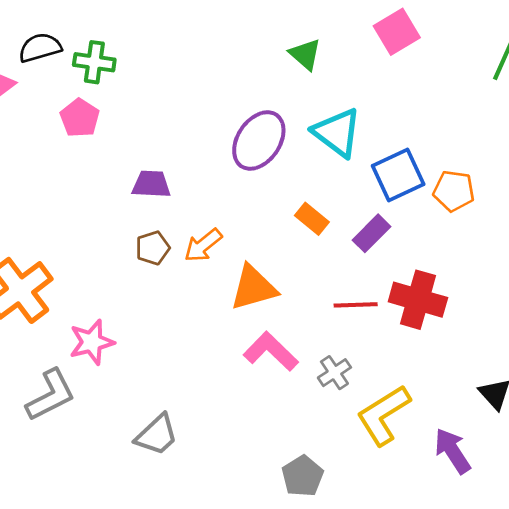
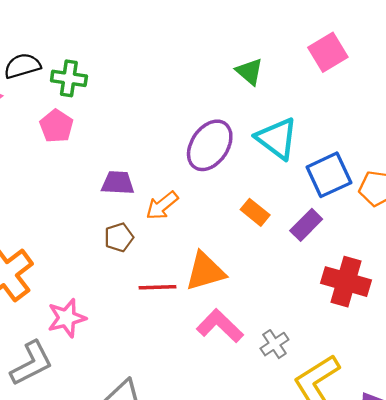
orange arrow: (203, 245) -> (162, 206), moved
red line: (356, 305) -> (157, 287), moved

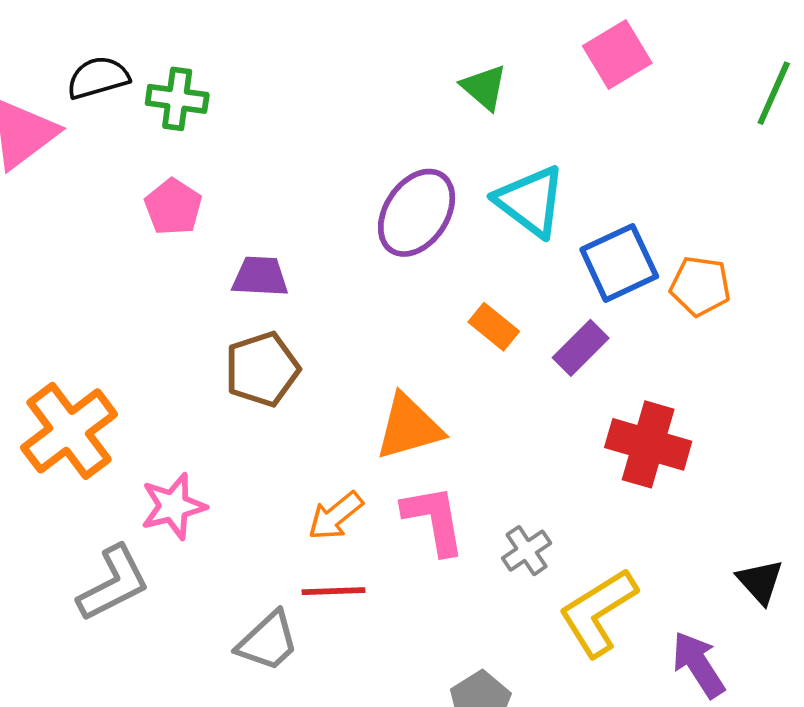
pink pentagon: (56, 126) -> (173, 207), moved
orange arrow: (162, 206) -> (335, 516), moved
brown pentagon: (119, 237) -> (262, 369), size x1.5
red line: (157, 287) -> (334, 591), moved
pink L-shape: (220, 326) -> (434, 520), turned 36

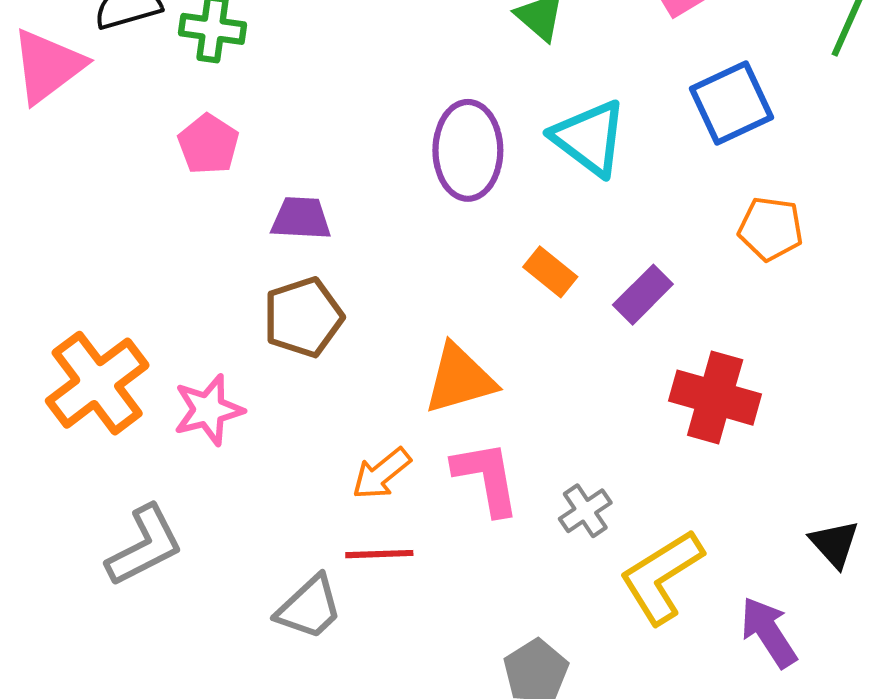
purple ellipse: (417, 213) -> (468, 150), turned -34
blue square: (619, 263) -> (732, 103), moved
pink star: (173, 506) -> (208, 410), moved

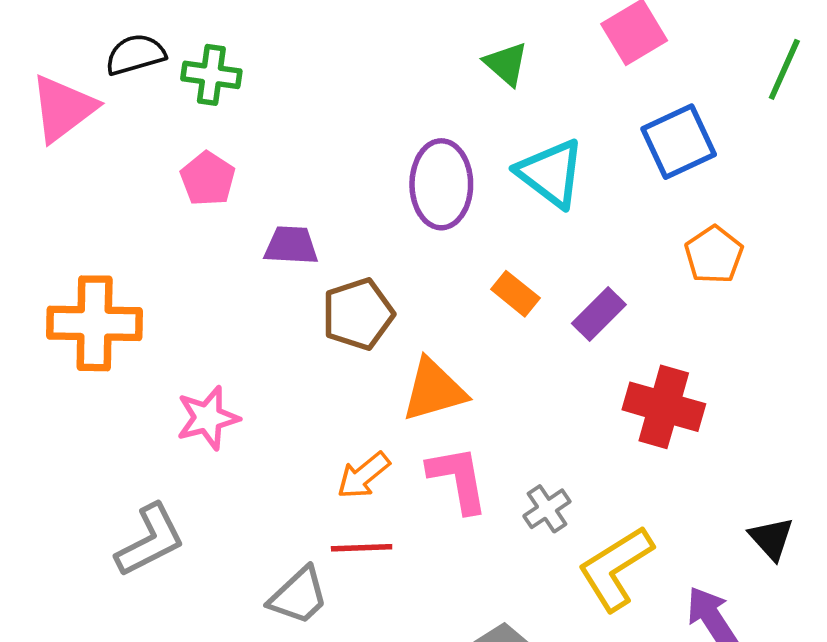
orange pentagon: (771, 229) -> (714, 255), turned 30
brown pentagon: (303, 317) -> (358, 314), moved
orange cross: (97, 383) -> (95, 323), moved, turned 38

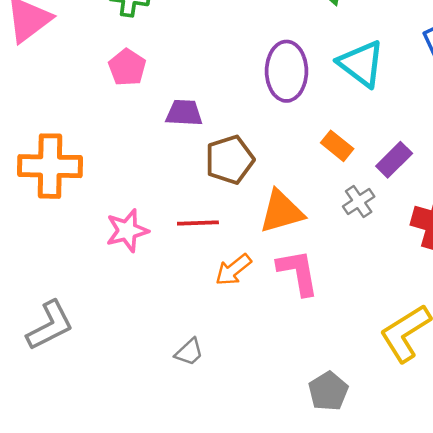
gray cross: (547, 509) -> (359, 201), moved
gray L-shape: (150, 540) -> (50, 325), moved
red line: (362, 548) -> (198, 223), moved
gray trapezoid: (299, 596) -> (189, 352), size x0.7

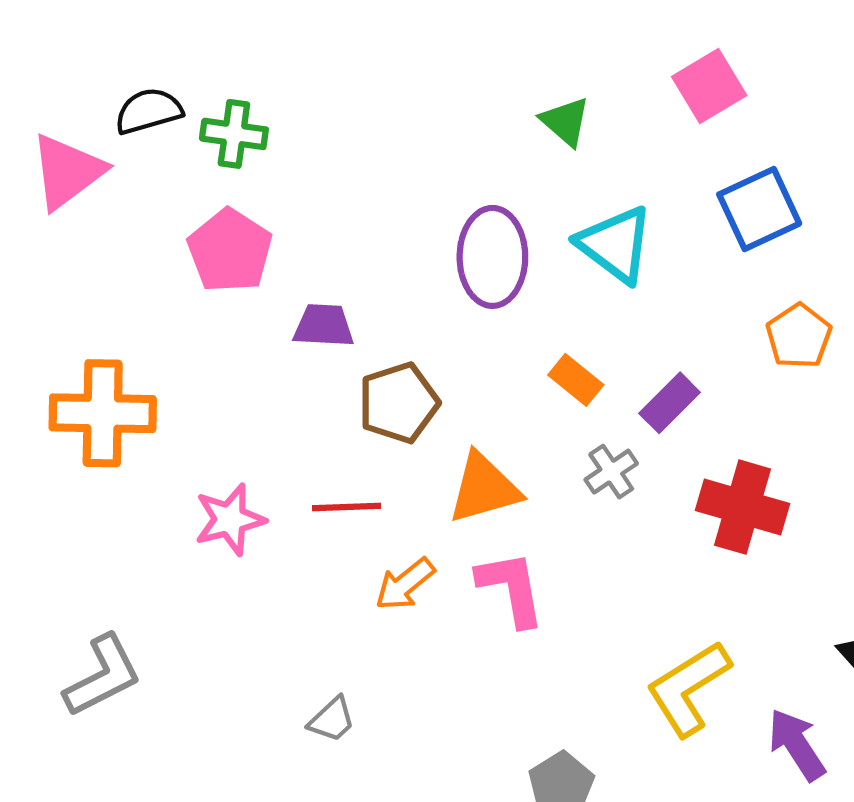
pink pentagon: (127, 67) -> (230, 251), size x1.4

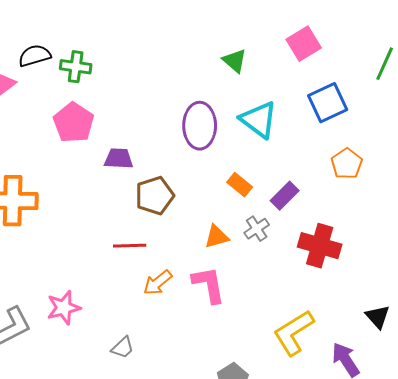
orange triangle: (484, 488) -> (217, 237), moved, size x0.7
pink star: (230, 520) -> (64, 308), moved

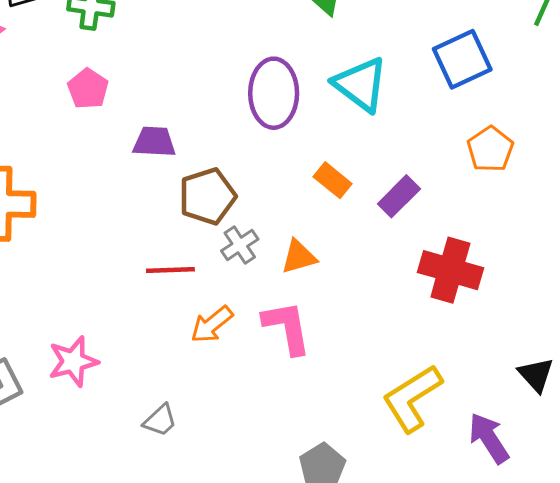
pink pentagon: (74, 123) -> (88, 89), size x0.7
gray cross: (257, 229) -> (240, 245), moved

